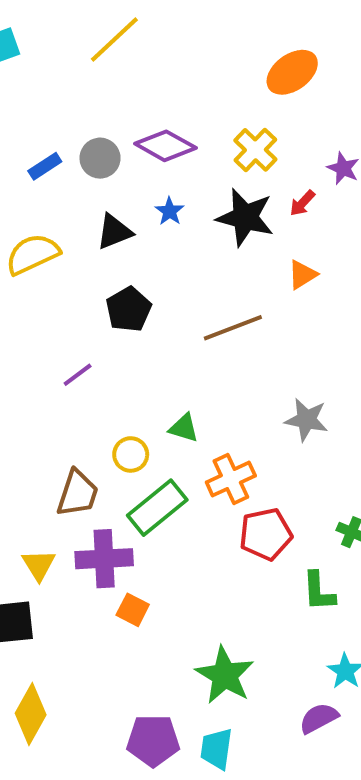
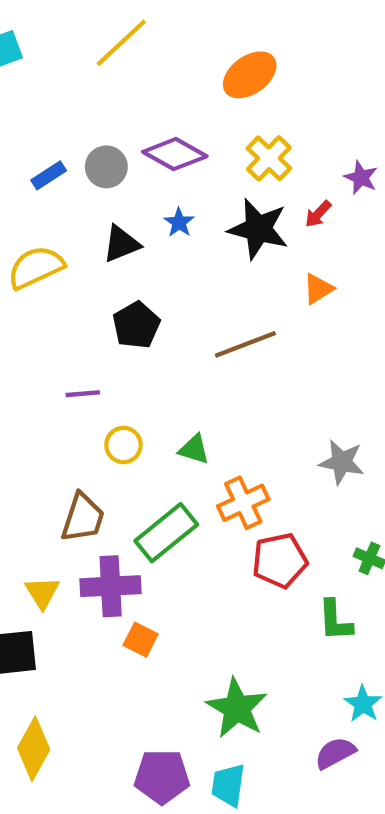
orange ellipse: (292, 72) -> (250, 75), moved
purple line: (78, 375) -> (83, 394), turned 32
gray star: (306, 420) -> (342, 462), moved
yellow circle: (131, 454) -> (123, 445), moved

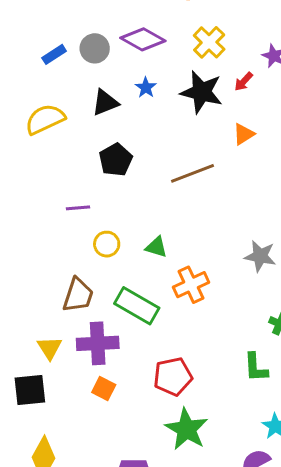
green rectangle: (166, 533) -> (137, 306), turned 69
red pentagon: (280, 560) -> (173, 376), moved
orange square: (141, 640) -> (104, 389), moved

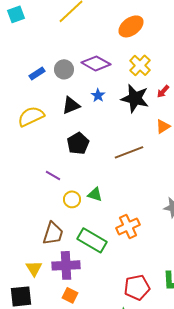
purple line: (78, 208) -> (53, 175), turned 35
green triangle: (156, 247) -> (95, 194), moved
red pentagon: (173, 376) -> (137, 287), moved

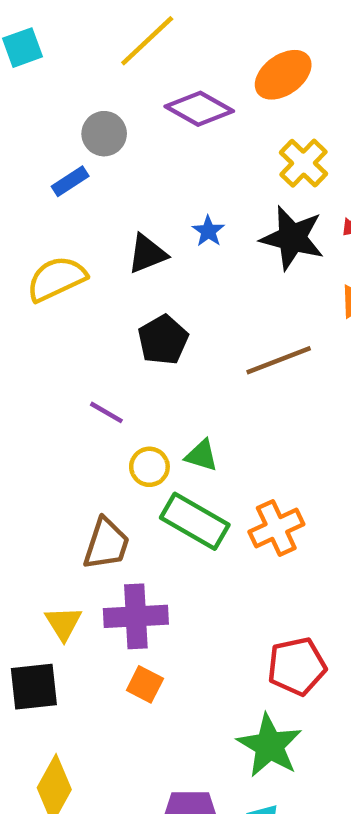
purple diamond: (96, 63) -> (199, 109), moved
gray circle: (64, 69) -> (104, 134), moved
green rectangle: (92, 240) -> (195, 521), moved

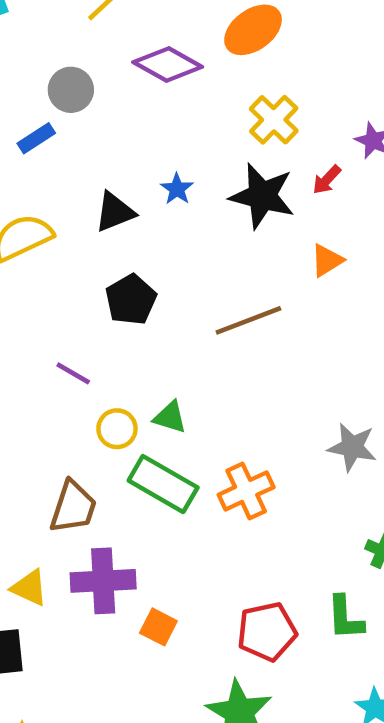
yellow triangle: (63, 623) -> (29, 588), turned -33
orange square: (145, 684) -> (158, 627), moved

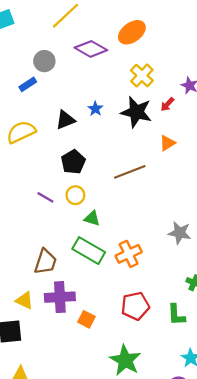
yellow circle: (117, 429) -> (75, 195), moved
red pentagon: (267, 632) -> (135, 306), moved

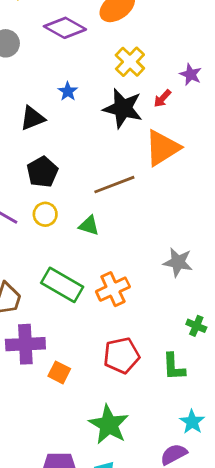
blue star: (95, 109) -> (68, 91), moved
orange triangle: (167, 143) -> (162, 148), size x1.8
green triangle: (92, 218) -> (89, 226), moved

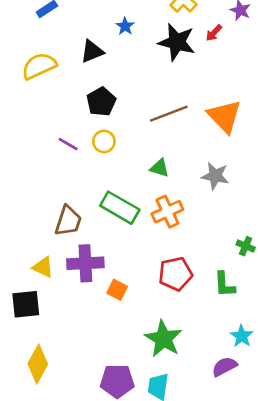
orange triangle: (162, 148) -> (224, 116), moved, turned -42
green triangle: (89, 226) -> (160, 168), moved
gray star: (178, 262) -> (215, 176), moved

